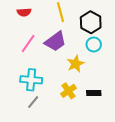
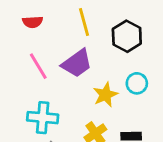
pink line: (28, 43) -> (38, 66), turned -66
cyan circle: (94, 44) -> (137, 83), moved

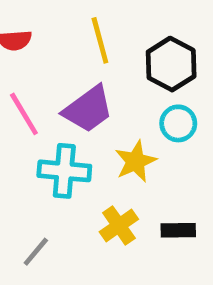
cyan circle: (137, 83) -> (178, 123), moved
cyan cross: (43, 118) -> (64, 171), moved

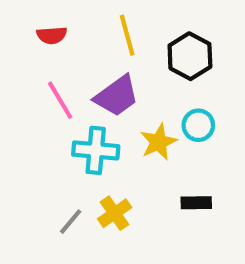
cyan circle: (178, 123) -> (198, 125), moved
yellow cross: (119, 225) -> (115, 213), moved

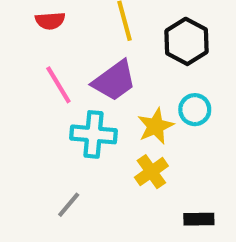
black rectangle: (196, 203) -> (199, 219), moved
yellow cross: (115, 213) -> (151, 172), moved

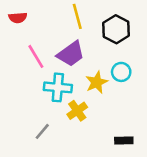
red semicircle: (50, 21) -> (18, 18), moved
yellow cross: (151, 172) -> (77, 111), moved

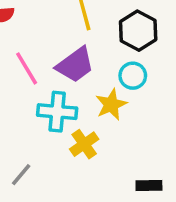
cyan circle: (121, 72) -> (133, 76), moved
gray line: (42, 131) -> (21, 175), moved

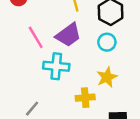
yellow star: (111, 104) -> (107, 77), moved
yellow cross: (84, 144) -> (85, 98), moved, turned 30

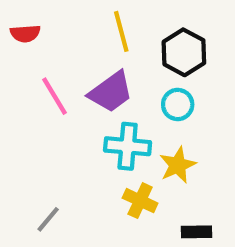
cyan cross: (56, 66) -> (128, 146), moved
yellow cross: (85, 98) -> (140, 201), turned 30

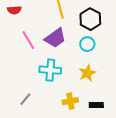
cyan cross: (128, 146) -> (50, 70), moved
yellow cross: (140, 201) -> (70, 101), moved, turned -35

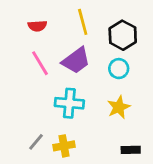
red semicircle: (14, 10) -> (37, 26), moved
yellow cross: (70, 101) -> (64, 146), moved

